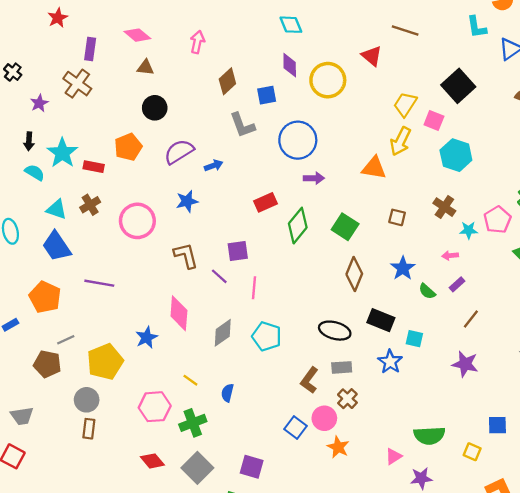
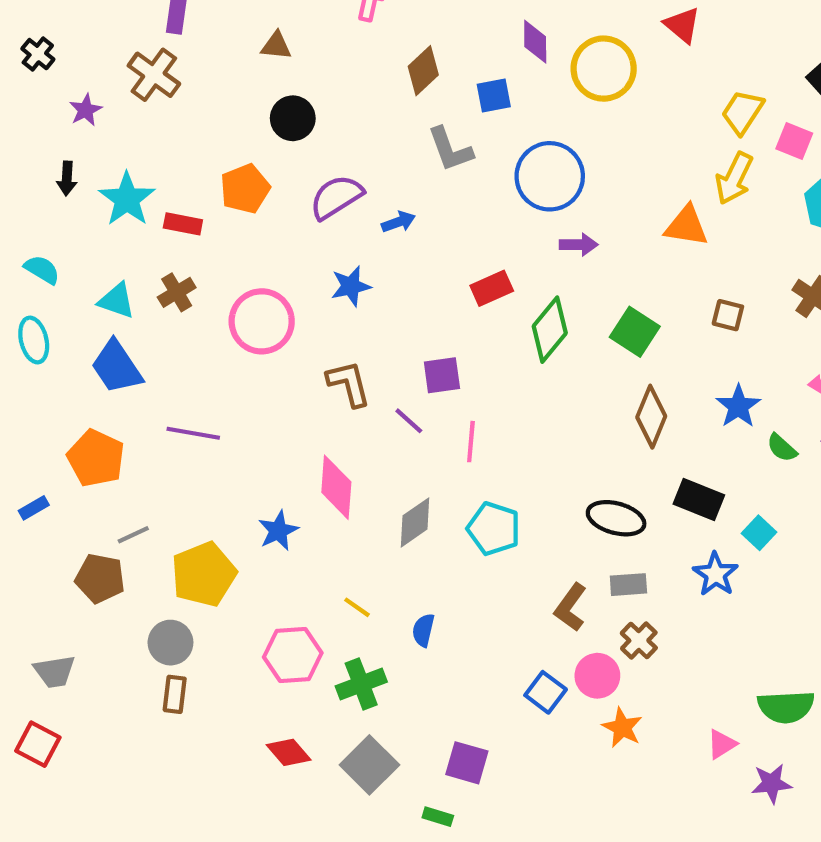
cyan semicircle: (35, 172) -> (42, 270), moved
cyan square: (414, 339) -> (759, 533), turned 30

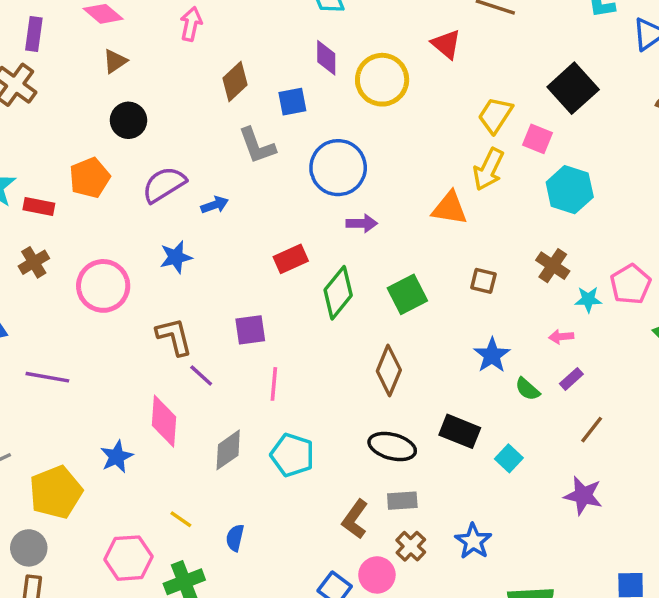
brown triangle: (276, 46) -> (115, 61), turned -40
green square: (635, 332) -> (407, 294), turned 30
brown diamond: (651, 417) -> (389, 370), moved
purple line: (409, 421) -> (201, 376), moved
blue star: (716, 574) -> (473, 541), moved

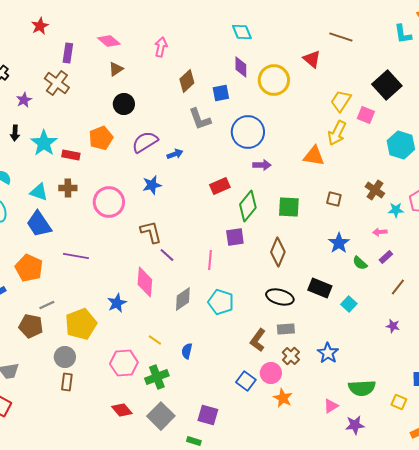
cyan hexagon: (570, 190) -> (401, 145), moved
brown cross: (34, 262) -> (68, 188), turned 30
green square: (407, 294) -> (289, 207), turned 30
purple square: (250, 330) -> (235, 237), moved
purple star: (583, 496) -> (393, 326), size x0.6

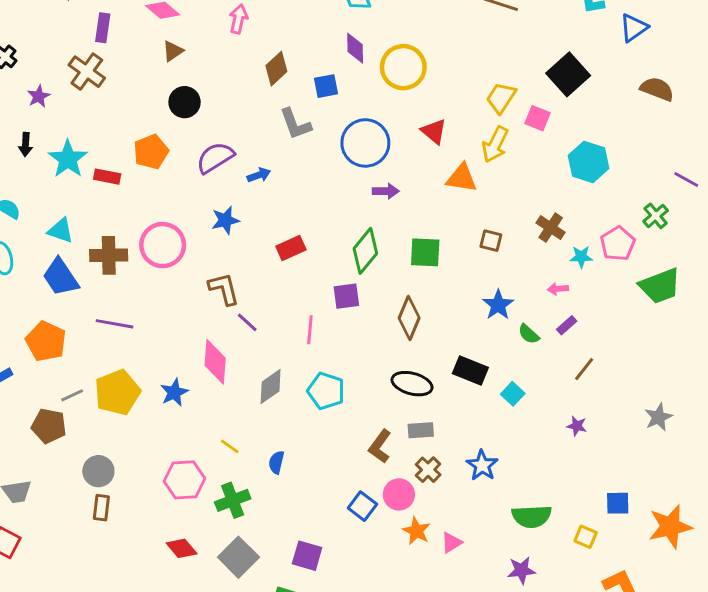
red triangle: (312, 59) -> (434, 131), moved
red rectangle: (220, 186) -> (291, 248), moved
brown cross: (68, 188) -> (109, 255), moved, size x1.4
yellow pentagon: (81, 324) -> (117, 392), moved
pink triangle: (331, 406) -> (451, 543), moved

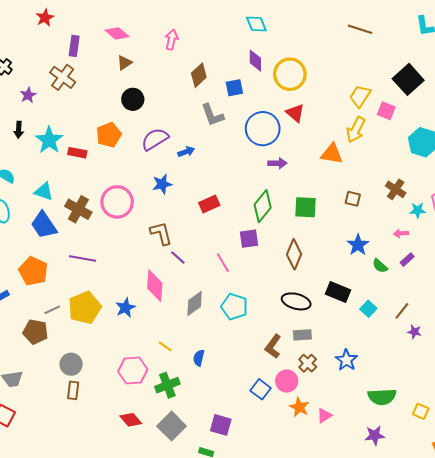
red triangle: (434, 131) -> (295, 113), moved
brown cross: (109, 255) -> (78, 209), turned 30
pink line: (310, 330) -> (223, 263), turned -36
brown line: (584, 369) -> (402, 311), moved

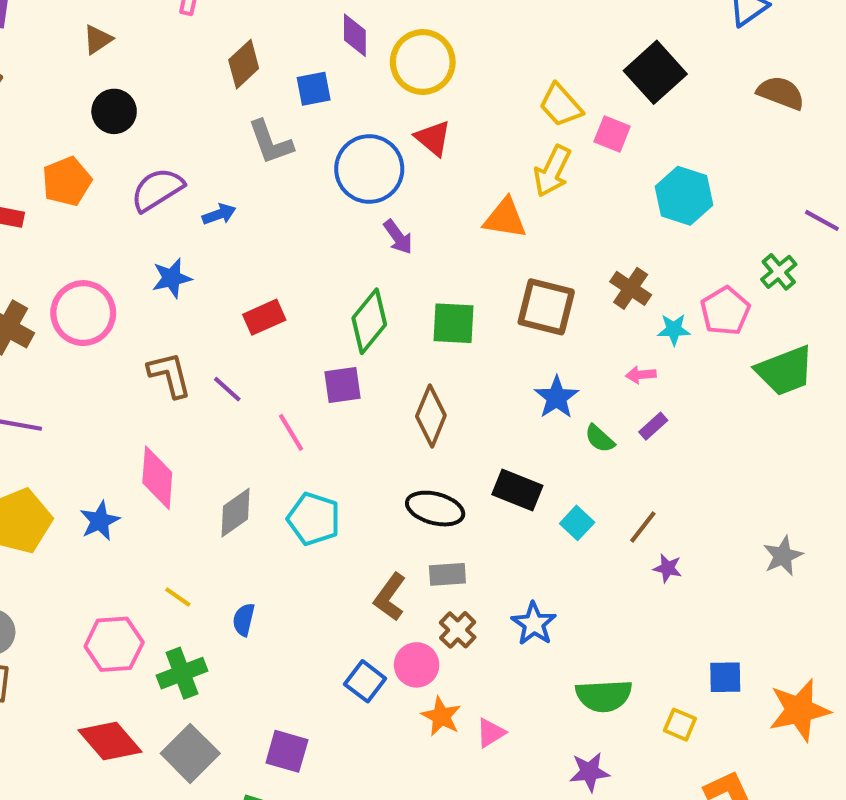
yellow trapezoid: (360, 96) -> (561, 105), turned -75
purple arrow: (277, 163) -> (398, 237), turned 54
brown square: (353, 199) -> (546, 307), size x1.8
purple line: (178, 257) -> (227, 389), moved
red diamond: (131, 420) -> (110, 741), size x1.4

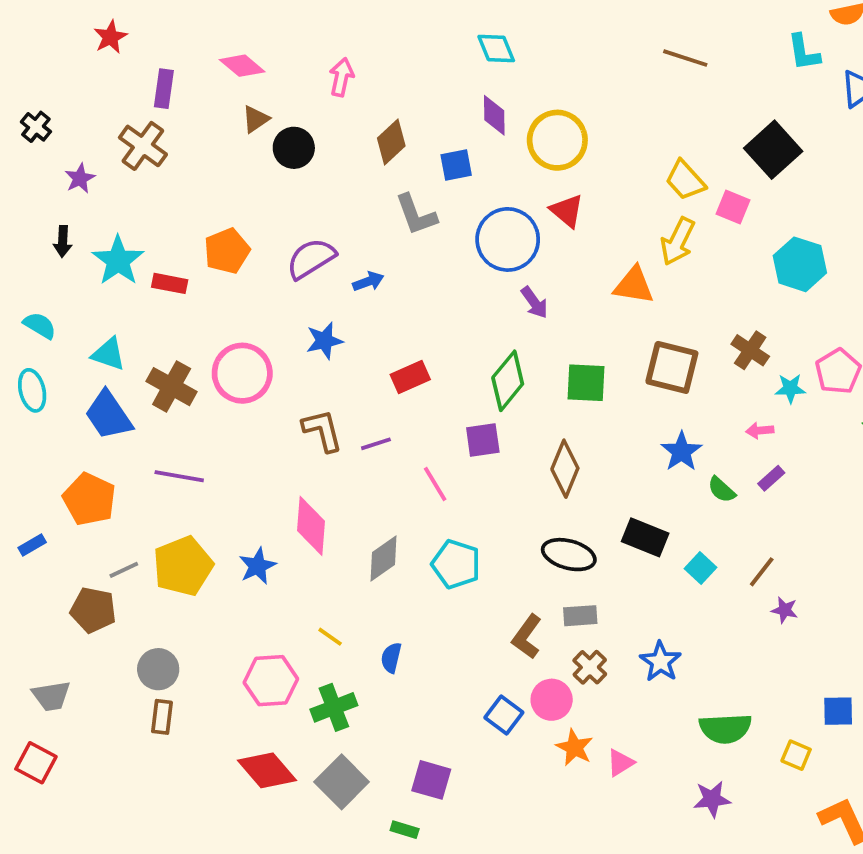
black circle: (114, 111) -> (294, 148), moved
purple line: (227, 389) -> (376, 444), turned -60

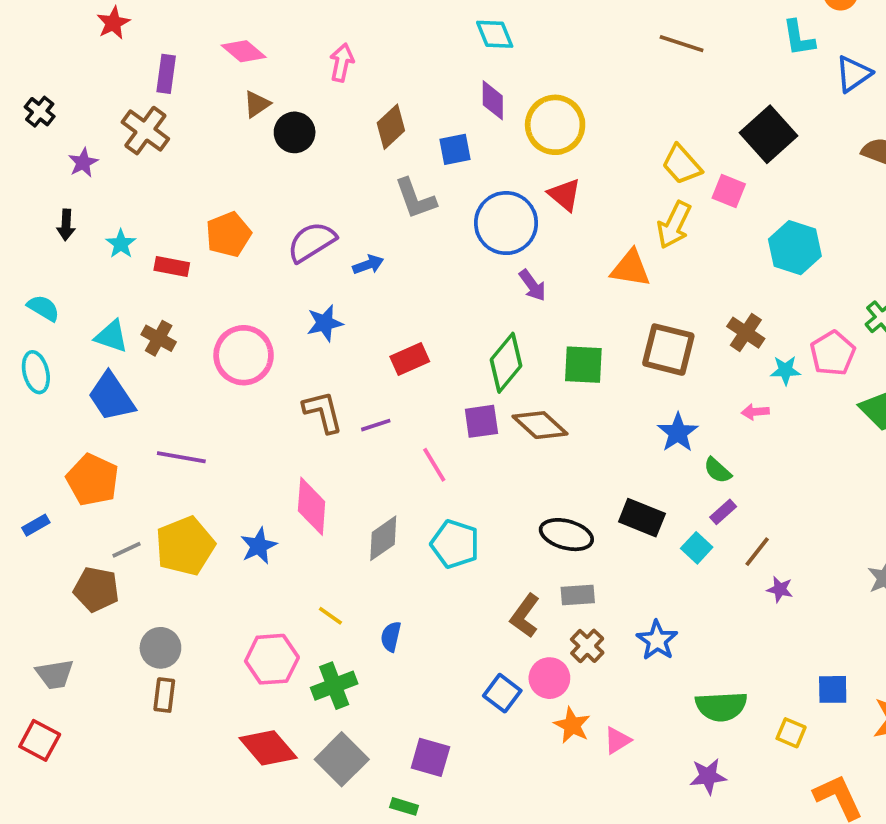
cyan star: (118, 260) -> (121, 244), size x0.6
brown cross: (172, 387) -> (159, 338), moved, size x0.7
brown diamond: (565, 469) -> (540, 425), moved, turned -70
purple rectangle: (771, 478) -> (723, 512), moved

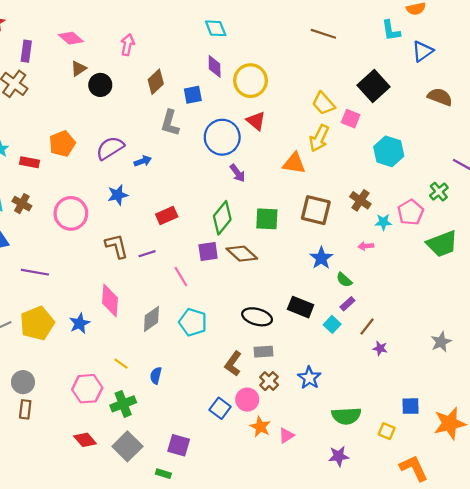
gray L-shape: (415, 198) -> (170, 123), turned 36
red diamond: (268, 748) -> (85, 440), size x0.7

